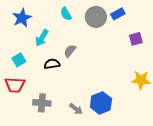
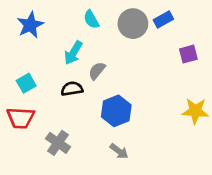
cyan arrow: (42, 38) -> (73, 53), moved
gray cross: (42, 103) -> (58, 143), turned 30
blue hexagon: (101, 103) -> (116, 111), moved
gray arrow: (76, 109) -> (119, 151), moved

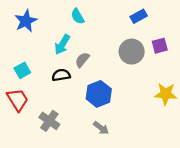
gray circle: (133, 24) -> (132, 52), moved
red trapezoid: (21, 118) -> (18, 100), turned -125

